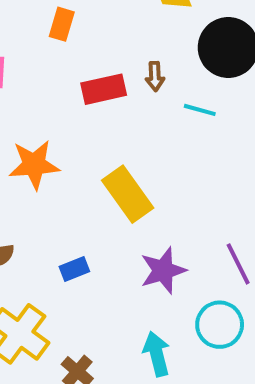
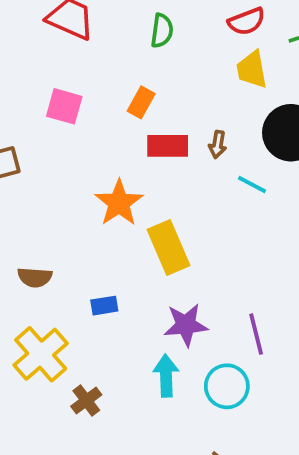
orange rectangle: (62, 24) -> (141, 102), moved
orange star: (34, 165) -> (119, 203), moved, turned 30
cyan arrow: (157, 354) -> (166, 376), moved

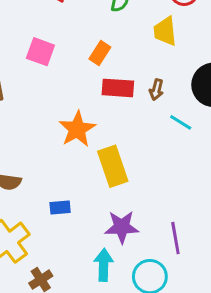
yellow trapezoid: (252, 70) -> (165, 31), moved

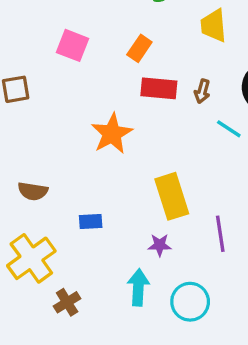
yellow rectangle: (113, 166) -> (172, 196), moved
purple star: (122, 227) -> (160, 245), size x0.6
purple line: (175, 238) -> (220, 234), moved

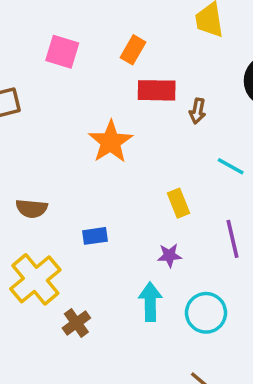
brown arrow: (202, 91) -> (198, 111), moved
cyan line: (229, 129) -> (231, 166), moved
yellow rectangle: (172, 196) -> (179, 203), size x0.6

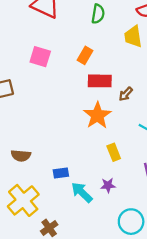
brown arrow: (198, 111) -> (126, 94), turned 32
orange star: (111, 142) -> (97, 115), moved
cyan arrow: (150, 302) -> (82, 192), moved, turned -45

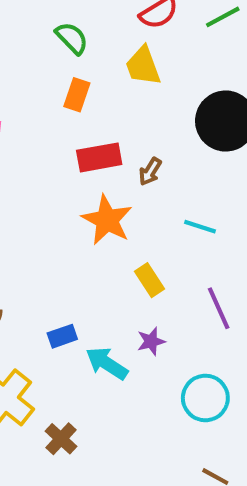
green semicircle: (98, 14) -> (72, 38), turned -42
orange rectangle: (85, 55) -> (77, 95), moved

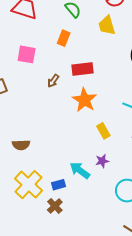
orange rectangle: (77, 95) -> (64, 38), moved
brown arrow: (150, 172) -> (53, 81), moved
blue rectangle: (62, 336) -> (59, 185), moved

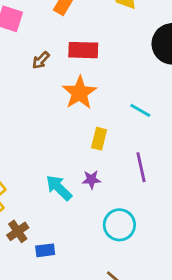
yellow rectangle: (103, 131) -> (99, 139), turned 35
blue rectangle: (59, 185) -> (45, 250), moved

